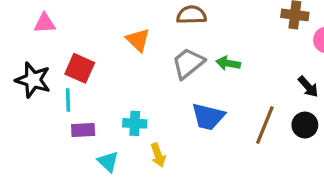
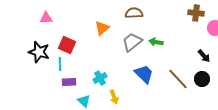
orange triangle: (138, 40) -> (102, 28), turned 35
blue trapezoid: (208, 117) -> (144, 74), turned -150
cyan cross: (135, 123) -> (100, 78), turned -32
brown line: (265, 125) -> (178, 79), turned -65

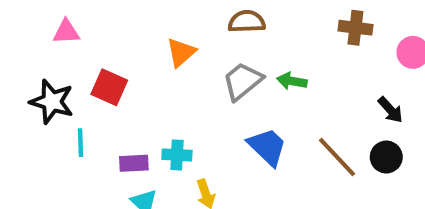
brown cross: (196, 13) -> (355, 28), moved
cyan line: (60, 64) -> (81, 143), moved
cyan cross: (100, 78) -> (177, 155), turned 32
purple rectangle: (69, 82) -> (134, 163), moved

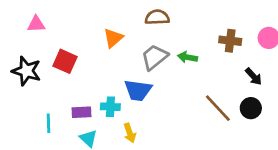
brown cross: (355, 28) -> (230, 41), moved
cyan line: (81, 143) -> (48, 123), moved
blue trapezoid: (267, 147) -> (138, 90), moved, turned 144

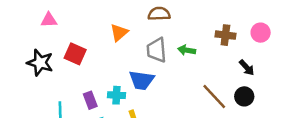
gray trapezoid: (154, 57) -> (157, 50), turned -56
purple rectangle: (82, 112) -> (90, 100), turned 72

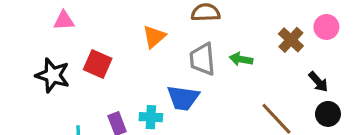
pink circle: (261, 33) -> (326, 27), moved
brown cross: (225, 35) -> (291, 40), turned 36
black circle: (244, 96) -> (328, 114), moved

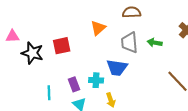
pink triangle: (64, 21) -> (12, 36), moved
red square: (98, 64) -> (62, 46), turned -36

